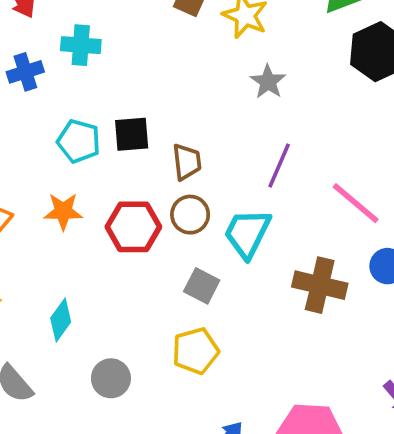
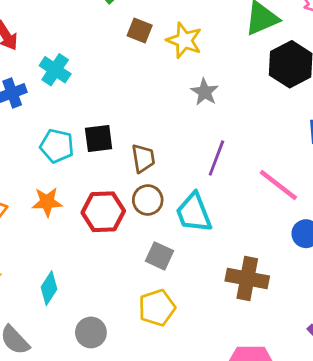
cyan cross: (81, 45) -> (55, 70), turned 32
cyan trapezoid: (247, 233) -> (194, 213), turned -45
brown cross: (320, 285) -> (247, 279), moved

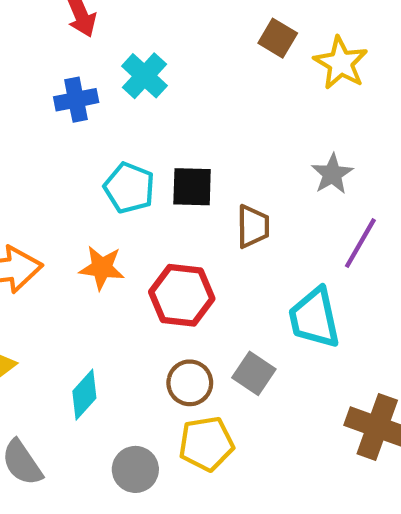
gray star: (205, 92) -> (332, 174), moved
brown circle: (148, 200) -> (190, 383), moved
yellow pentagon: (157, 308) -> (206, 444), moved

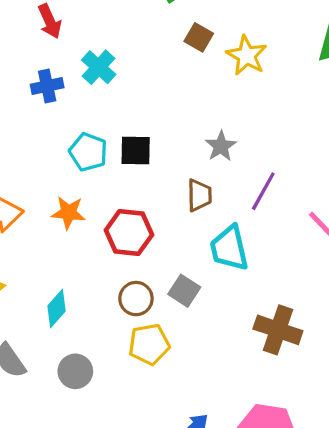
gray star: (332, 174) -> (221, 146), moved
brown trapezoid: (253, 226) -> (199, 195), moved
gray circle: (135, 469) -> (75, 371), moved

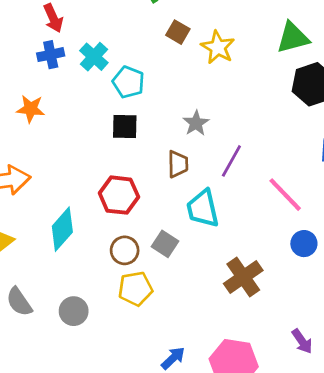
blue cross: (47, 86) -> (51, 55), moved
cyan pentagon: (88, 152) -> (128, 82), moved
orange star: (68, 213) -> (31, 109), moved
cyan diamond: (57, 309) -> (62, 229), moved, size x1.4
brown cross: (278, 330) -> (243, 277), turned 36

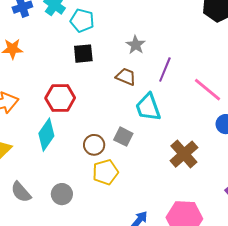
brown trapezoid: (178, 164) -> (126, 77), turned -60
red hexagon: (119, 195) -> (60, 98), moved

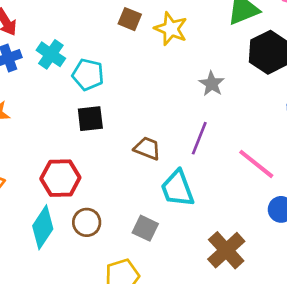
gray star: (136, 45) -> (212, 84), moved
brown circle: (94, 145) -> (87, 222), moved

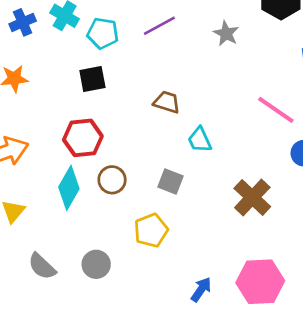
black square: (90, 119) -> (92, 79), moved
purple line: (199, 138) -> (159, 26), moved, turned 44
cyan trapezoid: (178, 189) -> (200, 140), size x0.7

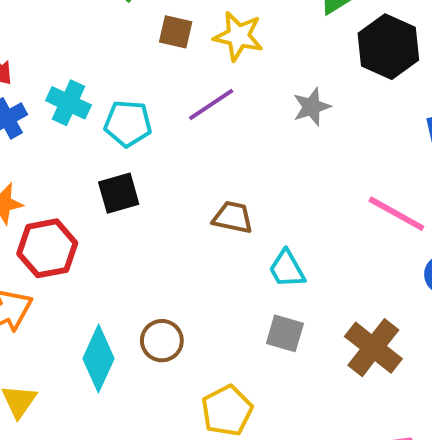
gray star: (226, 33) -> (312, 107), turned 30
red hexagon: (83, 138) -> (47, 248), moved
gray square: (170, 181) -> (285, 333), moved

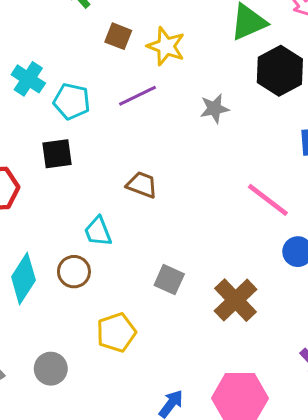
cyan trapezoid: (287, 269) -> (98, 231), moved

